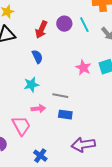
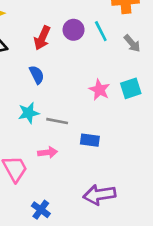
gray line: (60, 96) -> (57, 121), moved
pink arrow: (38, 109) -> (48, 152), moved
blue rectangle: (65, 115) -> (90, 140), moved

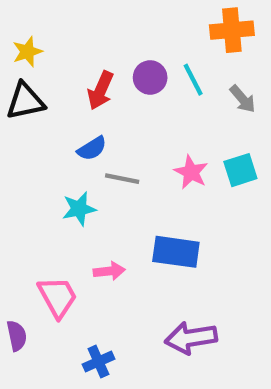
blue semicircle: (37, 75) -> (92, 148), turned 84
gray line: (57, 121) -> (122, 179), moved
blue rectangle: (90, 140) -> (176, 252), size x1.5
blue cross: (41, 210) -> (98, 362), turned 30

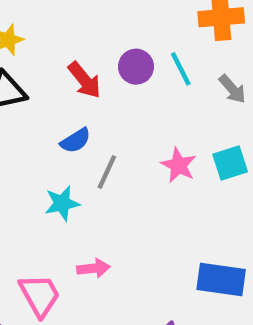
red arrow: (101, 90) -> (84, 80), turned -63
gray line: (122, 179) -> (107, 172), turned -76
blue rectangle: (176, 252) -> (221, 280), moved

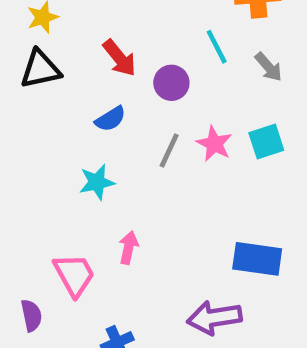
purple circle: (136, 67) -> (171, 83), moved
gray line: (107, 172) -> (169, 151), moved
pink arrow: (93, 268) -> (128, 248), turned -72

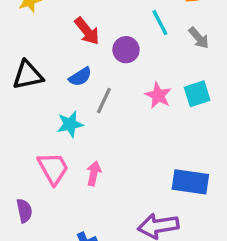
black triangle: (40, 69) -> (28, 75), moved
gray line: (169, 151) -> (104, 101), moved
pink trapezoid: (74, 275) -> (53, 168), moved
purple semicircle: (31, 315) -> (24, 211), moved

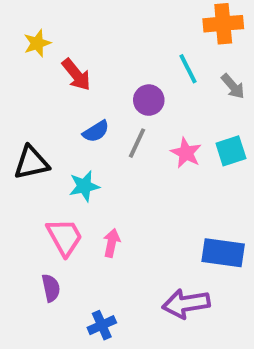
red arrow: (87, 31) -> (76, 75), moved
black triangle: (28, 75) -> (31, 163), moved
gray line: (104, 101) -> (137, 143), moved
purple semicircle: (24, 211) -> (51, 288), moved

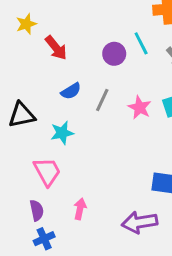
purple circle: (149, 100) -> (114, 54), moved
pink arrow: (112, 243) -> (80, 209), moved
blue cross: (102, 325) -> (44, 239), moved

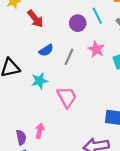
pink star: (140, 107) -> (96, 49), moved
pink trapezoid: (47, 172) -> (67, 97), moved
pink arrow: (80, 209) -> (40, 131), moved

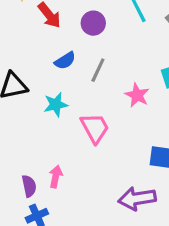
purple circle: (78, 23) -> (93, 23), moved
pink star: (96, 49) -> (137, 95), moved

